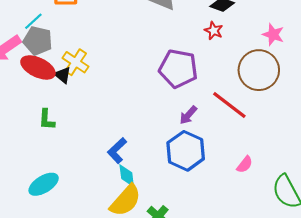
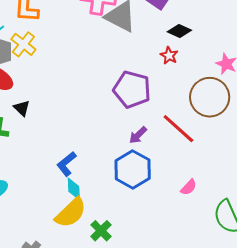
yellow cross: (76, 62) -> (23, 44), moved
black triangle: (63, 75) -> (22, 108), moved

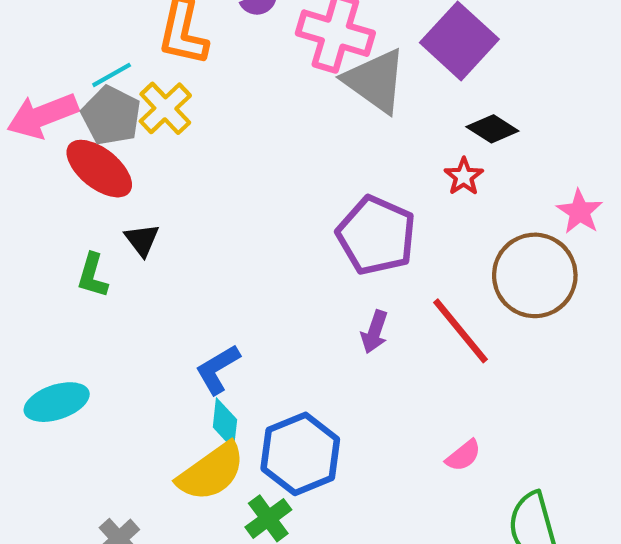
purple arrow: (138, 135) -> (375, 332), turned -36
blue hexagon: (133, 169) -> (300, 454), moved

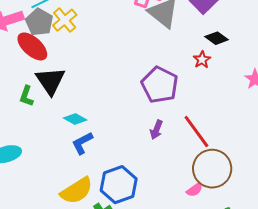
black triangle: (142, 240) -> (50, 81), size x1.8
brown circle: (535, 275) -> (212, 169), moved
cyan diamond: (225, 423) -> (75, 119), moved, turned -70

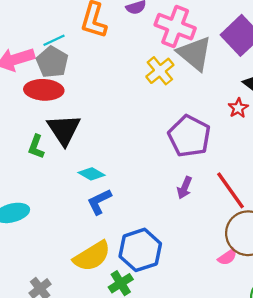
yellow cross: (65, 20) -> (160, 71), moved
red ellipse: (32, 46) -> (44, 90), turned -40

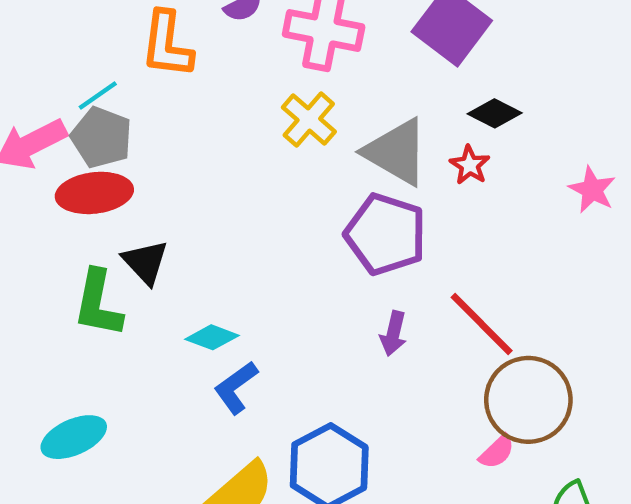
gray triangle: (195, 53) -> (396, 152), moved
black triangle: (64, 130) -> (145, 262), size x0.7
green L-shape: (36, 147) -> (98, 303), size x1.5

